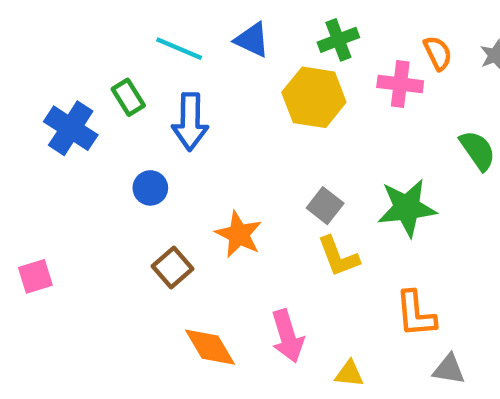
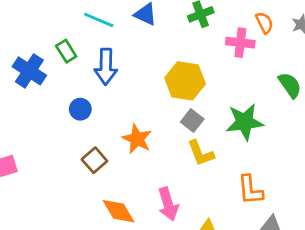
yellow hexagon: (314, 97) -> (185, 81), moved

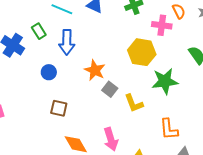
yellow hexagon: (185, 81) -> (142, 52), moved
gray square: (192, 121) -> (110, 89), moved
orange star: (137, 139) -> (95, 70), moved
brown square: (94, 160) -> (59, 108), turned -36

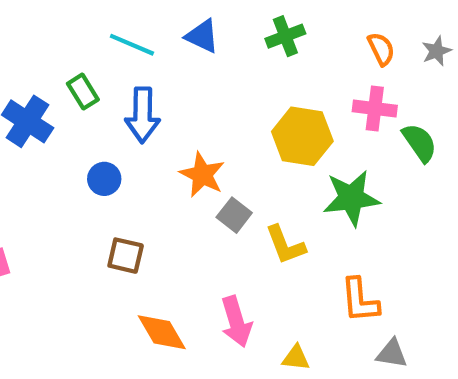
pink cross: (162, 25) -> (375, 109), moved

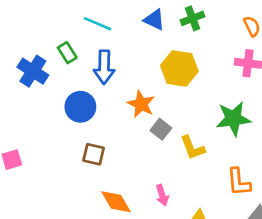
blue triangle: (202, 36) -> (154, 20), moved
yellow hexagon: (302, 136) -> (179, 69), moved
blue circle: (104, 179) -> (80, 107), size x1.5
pink arrow: (236, 322) -> (162, 195), size x0.7

